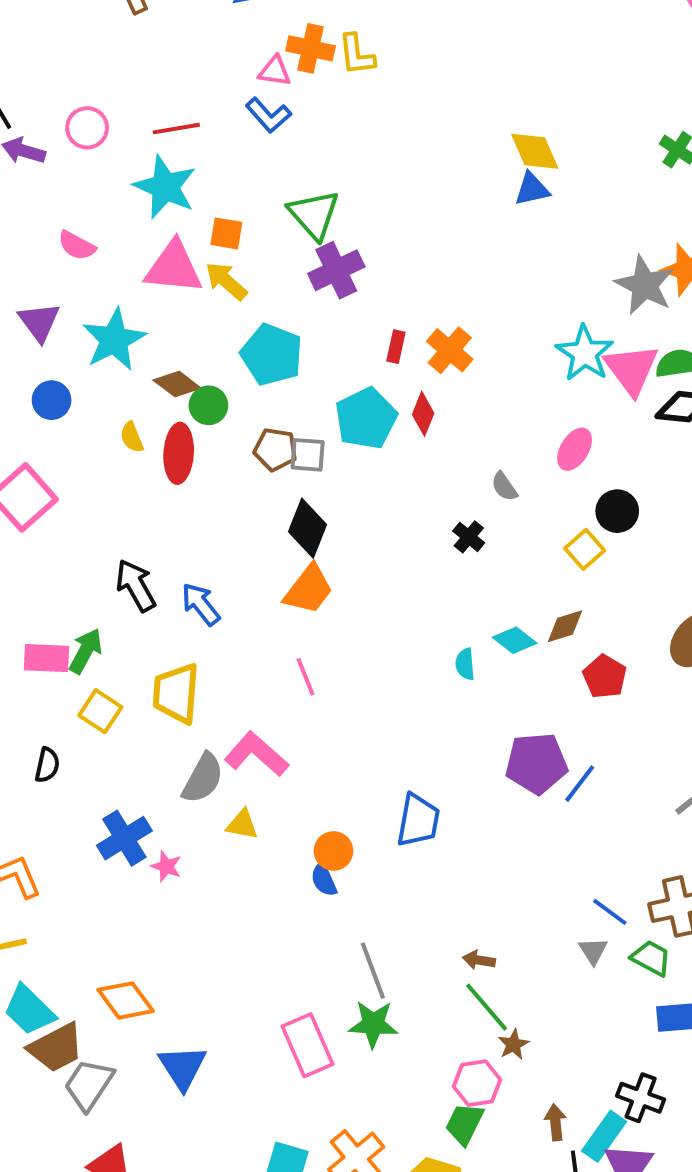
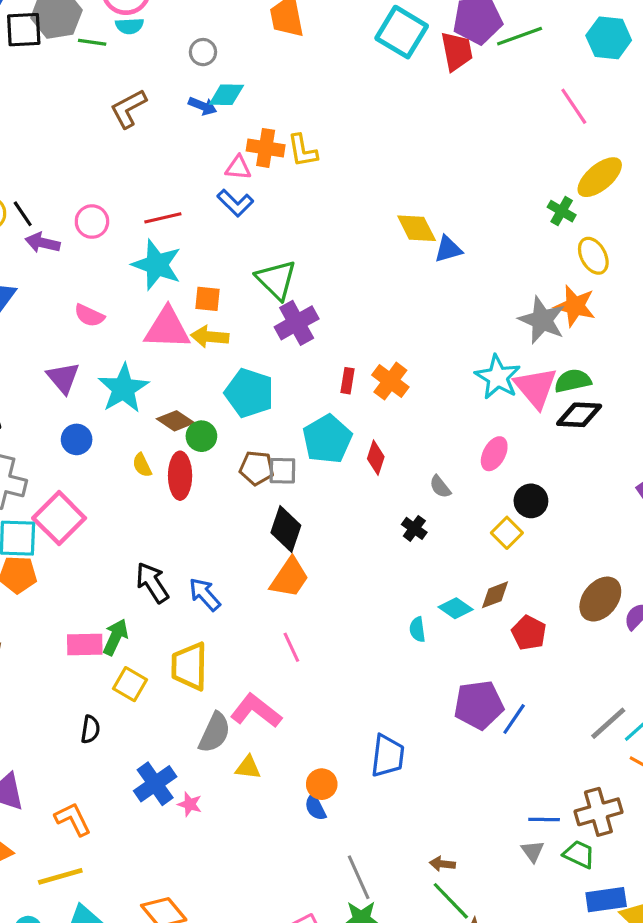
yellow diamond: (535, 151) -> (417, 228), moved
yellow arrow: (226, 281) -> (210, 337), turned -33
red diamond: (423, 414) -> (376, 458), moved
blue line: (610, 912) -> (544, 819), turned -32

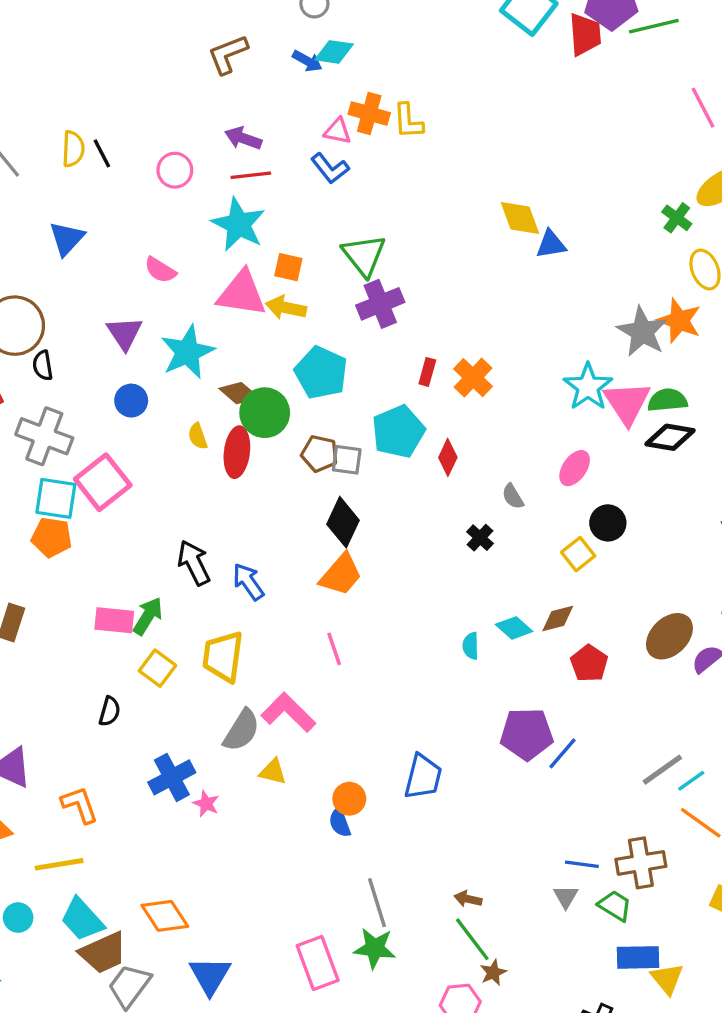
purple arrow: (43, 243) -> (243, 138), moved
green circle: (201, 436) -> (265, 413), size x1.5

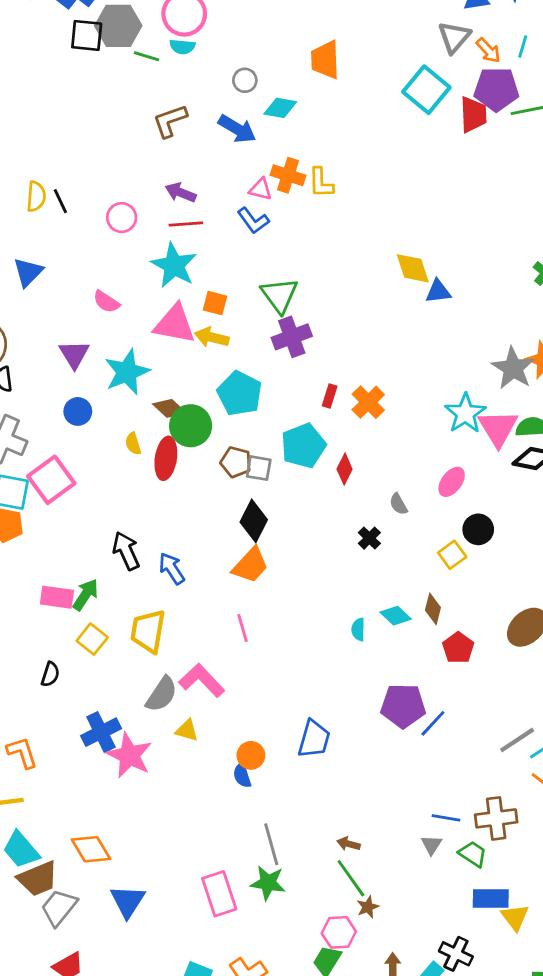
cyan diamond: (334, 52) -> (280, 108), moved
blue arrow: (307, 61) -> (237, 129), size x1.5
brown diamond: (558, 619) -> (433, 609), turned -64
pink star: (206, 804) -> (129, 755), size x2.0

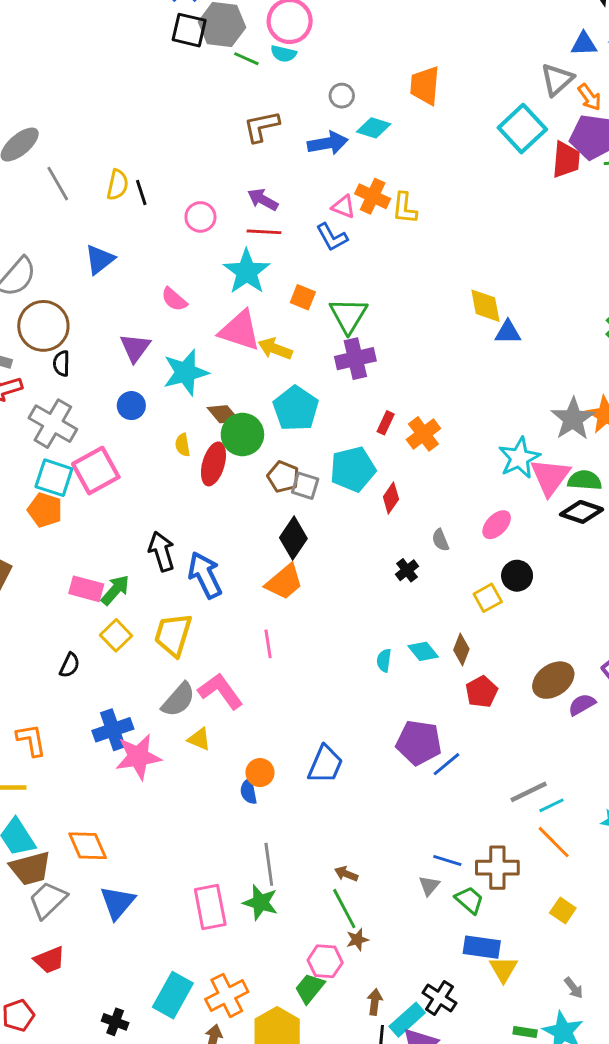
blue arrow: (237, 129) -> (328, 143), turned -48
orange square: (215, 303) -> (303, 297), moved
blue arrow: (172, 569) -> (205, 575), size x1.4
pink star: (129, 755) -> (138, 757), turned 30

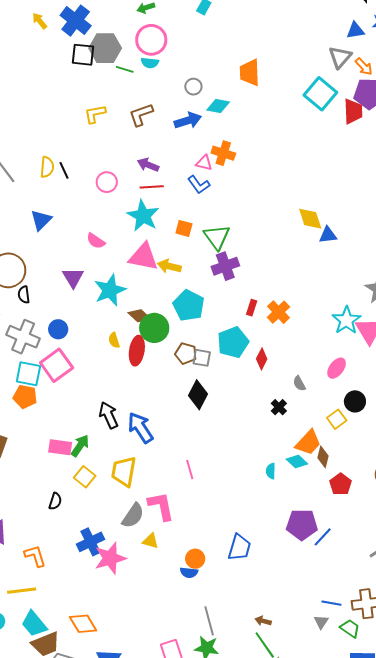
yellow L-shape: (405, 208) -> (95, 114), moved, turned 80
blue circle: (131, 406) -> (58, 329), moved
orange trapezoid: (284, 582) -> (308, 443), moved
pink L-shape: (221, 691) -> (161, 506), turned 32
blue semicircle: (249, 791) -> (189, 573), turned -66

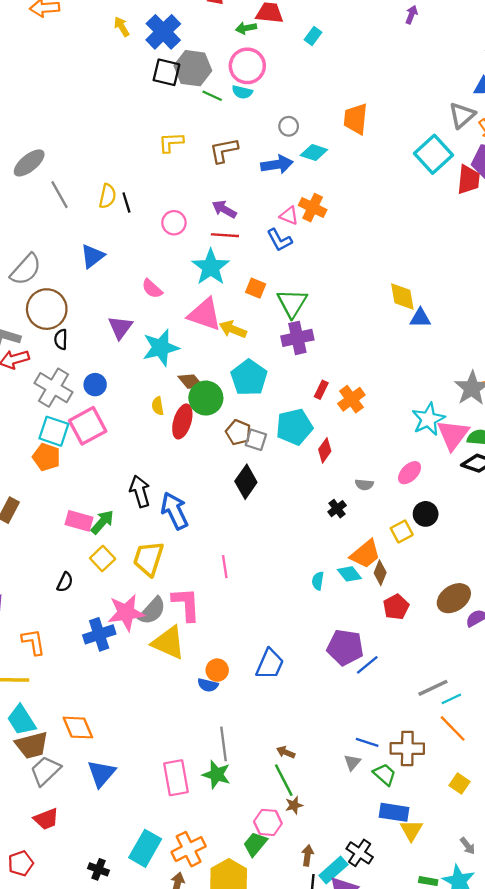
gray semicircle: (299, 383) -> (364, 485), turned -63
yellow triangle: (151, 541) -> (168, 643), size x1.8
pink star: (110, 558) -> (126, 613), moved

